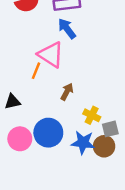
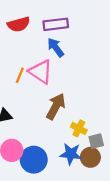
orange line: (36, 71) -> (20, 75), moved
brown arrow: (67, 92) -> (56, 106), size x1.6
blue circle: (48, 133) -> (34, 160), moved

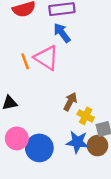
orange line: (20, 75) -> (25, 61), turned -42
brown arrow: (56, 106) -> (70, 102), moved, size x0.7

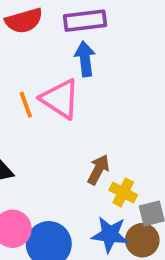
blue arrow: (62, 33) -> (85, 59), turned 30

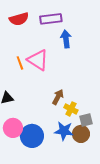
blue arrow: (85, 59) -> (66, 39), moved

